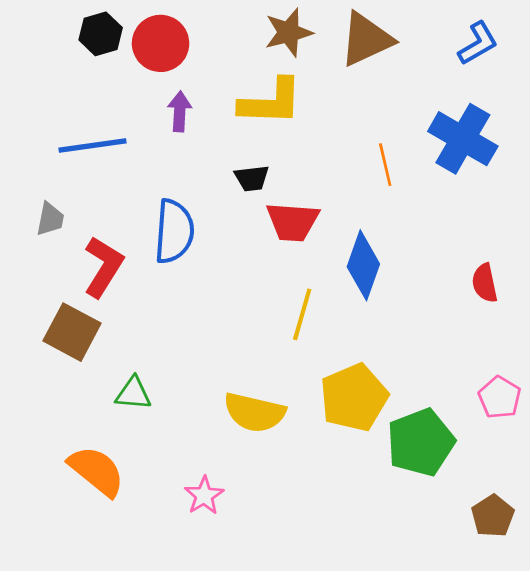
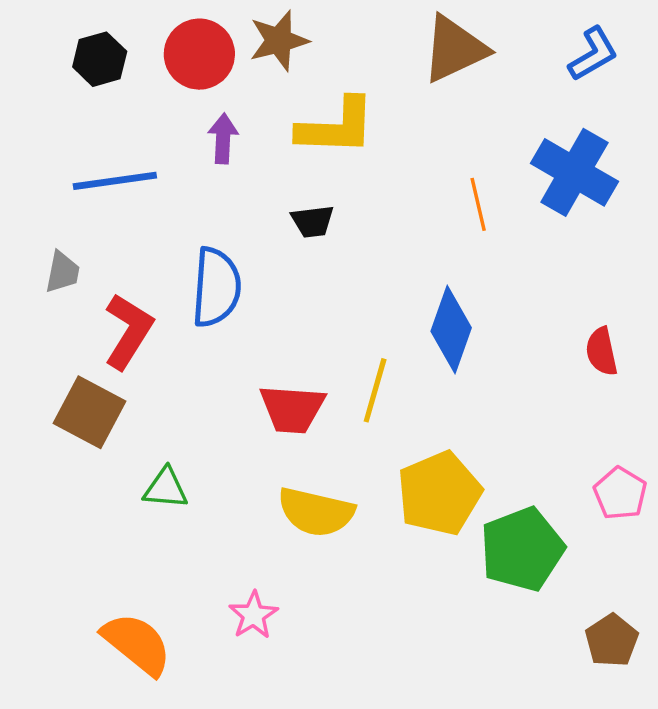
brown star: (289, 32) -> (279, 41), moved
black hexagon: (101, 34) -> (100, 59), moved
red trapezoid: (293, 222) -> (292, 409), moved
orange semicircle: (97, 471) -> (137, 644), moved

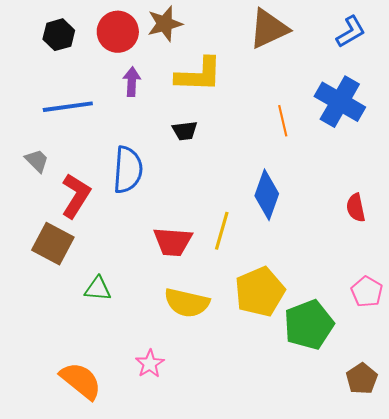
gray trapezoid: (62, 272) -> (37, 161), turned -56

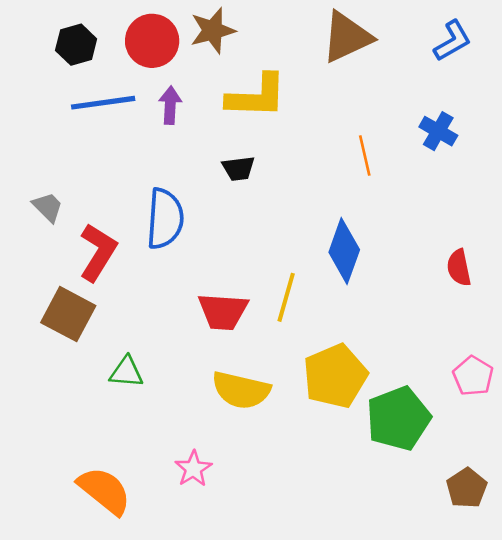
blue cross: (340, 102) -> (438, 131), size x0.6
blue line: (68, 107) -> (103, 103), moved

